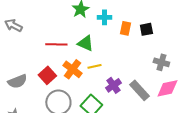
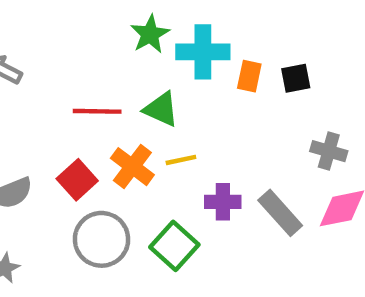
cyan cross: (104, 17) -> (203, 52), size x1.6
purple cross: (113, 85) -> (223, 202), turned 35

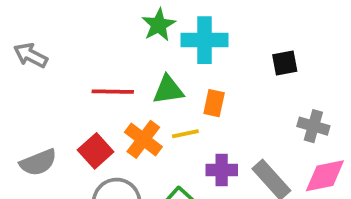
orange rectangle: (249, 76) -> (214, 103), moved
green triangle: (161, 109) -> (168, 90), turned -32

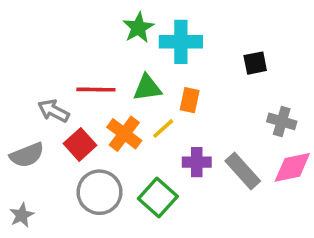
gray arrow: (31, 55) -> (53, 111), moved
yellow line: (185, 134) -> (163, 129), turned -30

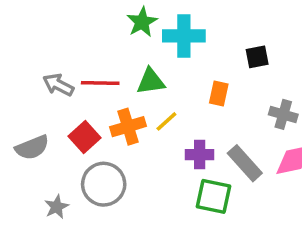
orange rectangle: (190, 100) -> (219, 93), moved
gray arrow: (53, 111) -> (58, 85), moved
orange cross: (124, 134) -> (128, 127), turned 36
green square: (158, 197) -> (213, 196), moved, turned -30
gray star: (22, 215) -> (57, 207), moved

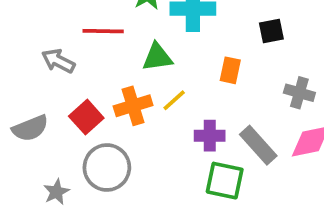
red line: (100, 83) -> (103, 31), moved

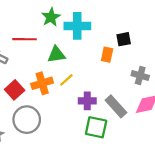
orange rectangle: (230, 70) -> (107, 55), moved

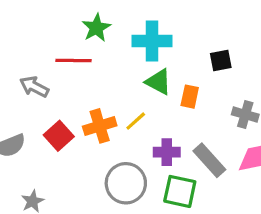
green star: (51, 17) -> (96, 28), moved
green triangle: (56, 55) -> (159, 82), moved, turned 36
orange rectangle: (107, 55) -> (190, 97), moved
gray circle: (27, 120) -> (126, 183), moved

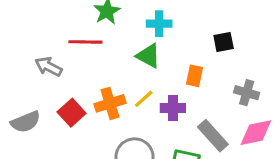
cyan cross: (152, 41) -> (159, 24), size x0.7
green triangle: (159, 82) -> (148, 56), moved
purple cross: (167, 152) -> (173, 108), moved

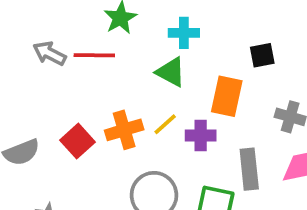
gray arrow: (49, 67) -> (49, 53), moved
orange rectangle: (194, 76) -> (227, 96), size x1.5
gray rectangle: (213, 136) -> (249, 169), turned 36

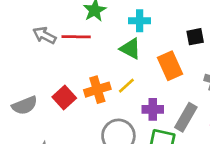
orange rectangle: (227, 96) -> (170, 66), turned -36
purple cross: (201, 135) -> (153, 109), moved
gray rectangle: (249, 169) -> (186, 117), turned 36

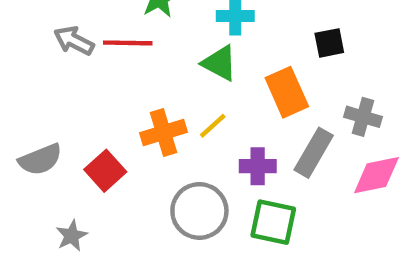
red square: (64, 97) -> (105, 171), moved
gray rectangle: (186, 117) -> (314, 153), moved

